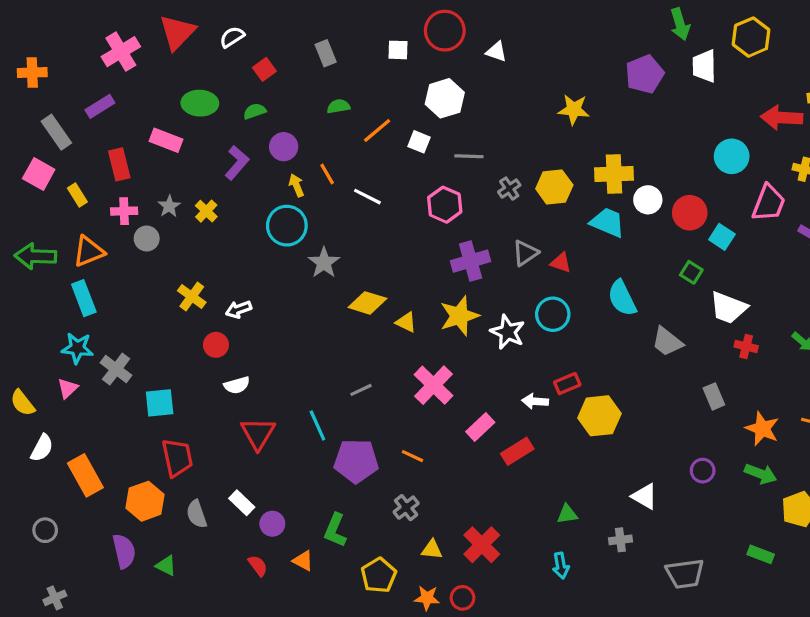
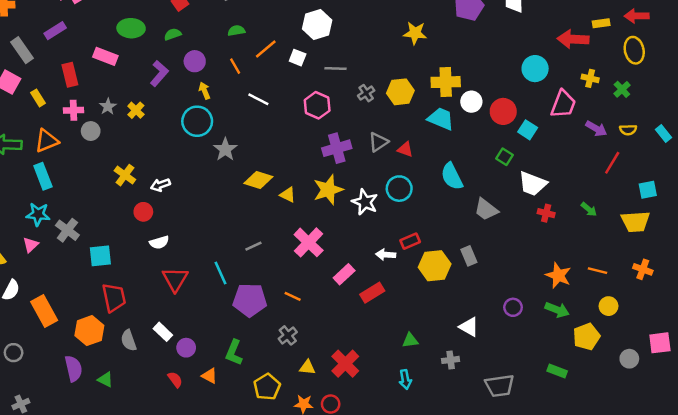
orange line: (327, 174) -> (235, 66), moved
gray rectangle: (714, 396) -> (469, 256), moved

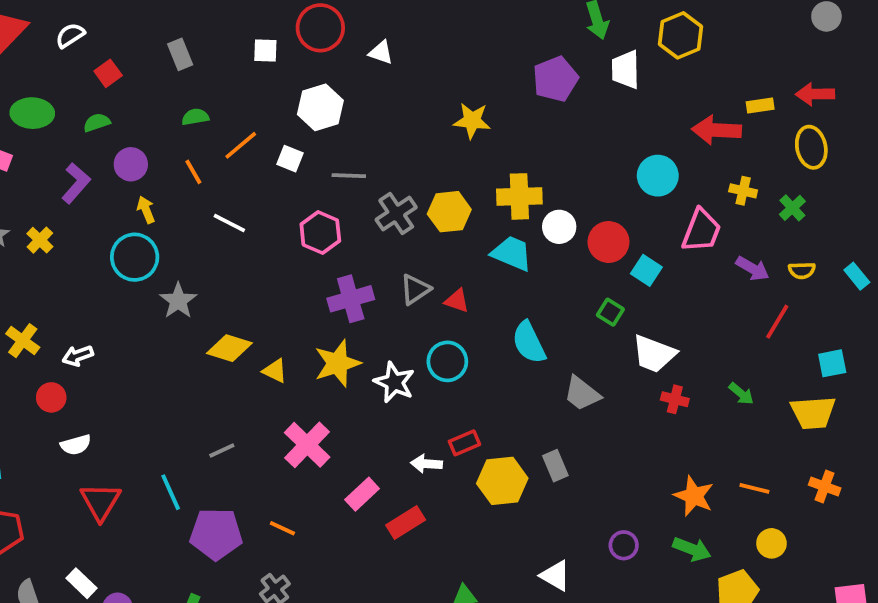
gray cross: (366, 93) -> (396, 214), size x1.5

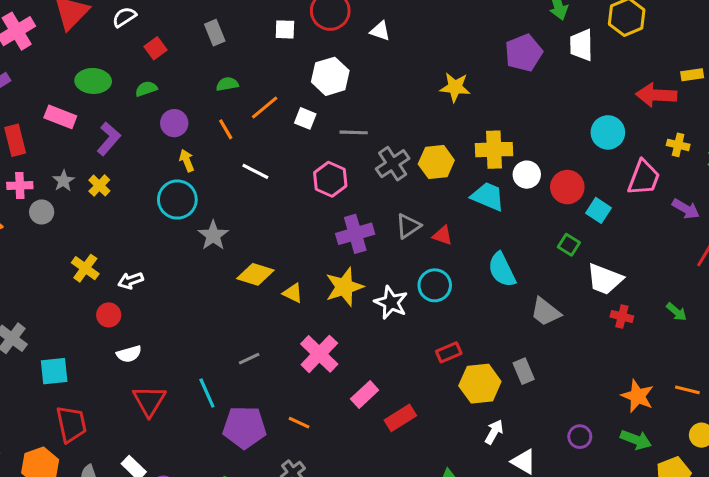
purple L-shape: (76, 183) -> (109, 139), moved
white arrow: (427, 464) -> (494, 432), moved, turned 115

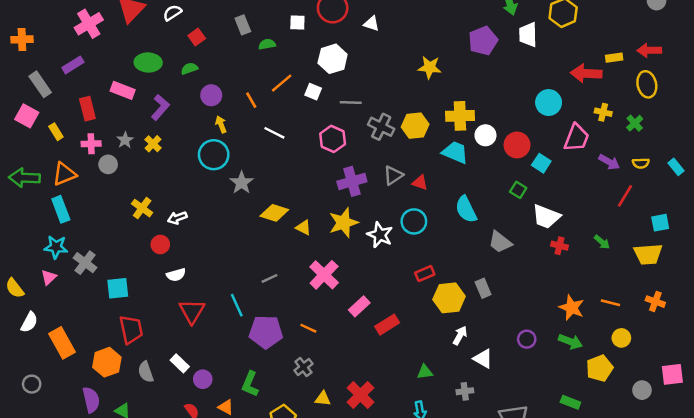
green semicircle: (227, 84) -> (267, 44), moved
gray cross: (393, 164) -> (381, 127), turned -30

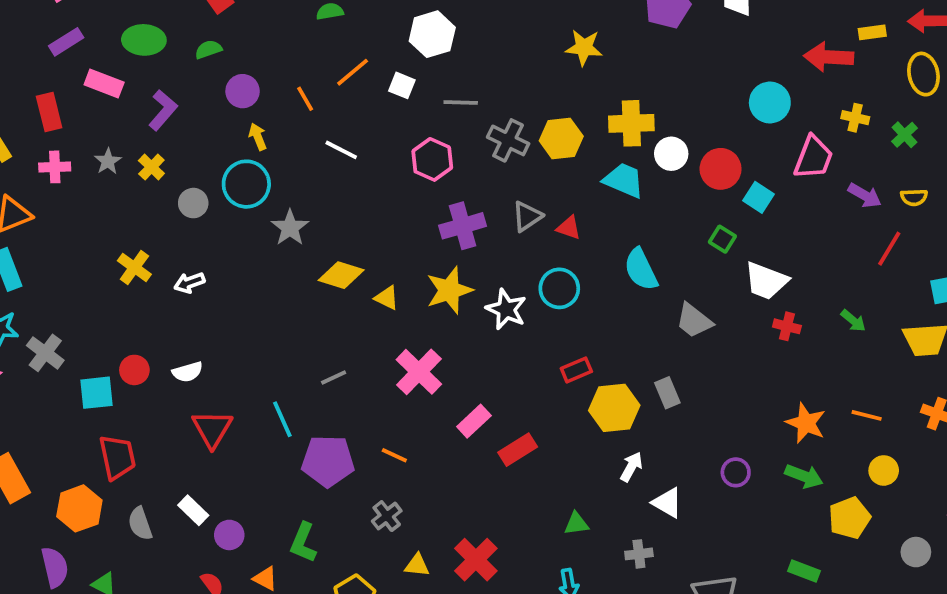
purple rectangle: (73, 65) -> (66, 42), moved
gray circle: (108, 164) -> (193, 203), moved
red circle: (160, 244) -> (134, 370), moved

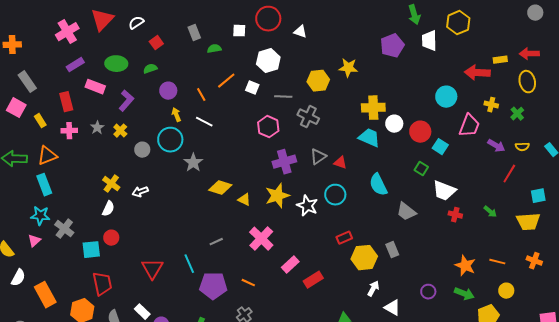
yellow hexagon: (561, 139) -> (318, 81), moved
white line: (341, 150) -> (204, 122), moved
white semicircle: (188, 372) -> (108, 209), moved, turned -49

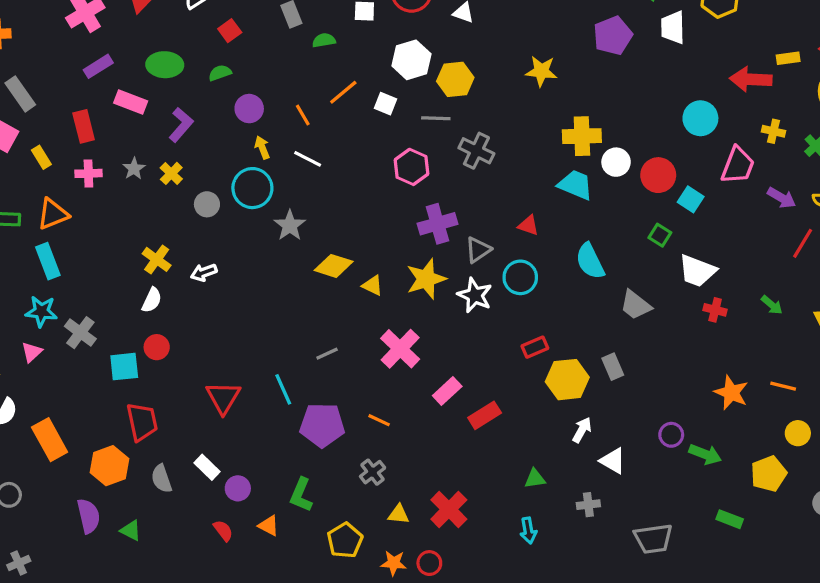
yellow hexagon: (318, 81) -> (455, 79), moved
gray triangle: (318, 157) -> (478, 250), moved
green arrow: (464, 294) -> (705, 454), moved

